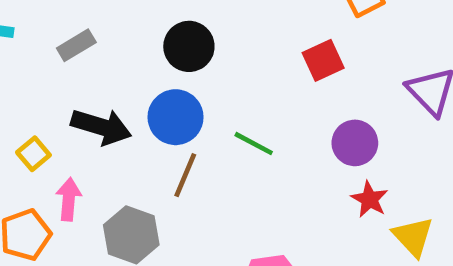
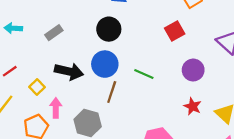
red star: (370, 199) -> (192, 106), moved

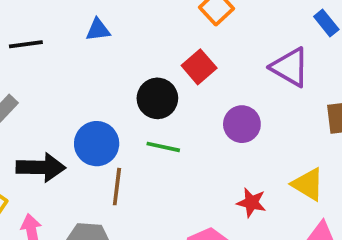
black circle: (109, 29) -> (157, 98), moved
red star: (192, 106) -> (251, 203), moved

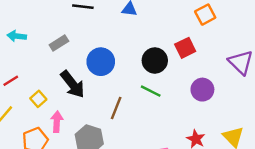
blue circle: (97, 144) -> (101, 62), moved
black arrow: (41, 167) -> (73, 84), turned 36

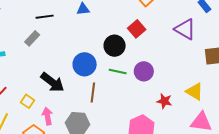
gray rectangle: (59, 43) -> (32, 38), moved
blue circle: (101, 62) -> (85, 64), moved
purple circle: (202, 90) -> (144, 71), moved

